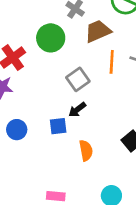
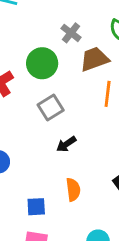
gray square: (78, 79) -> (51, 108), moved
blue square: (58, 126) -> (36, 207), moved

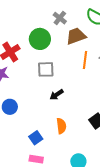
gray square: (51, 108) -> (46, 69), turned 30
blue square: (36, 207) -> (36, 138), turned -32

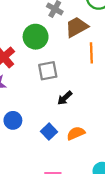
orange semicircle: (61, 126) -> (76, 133), turned -98
blue square: (36, 138) -> (49, 132), moved

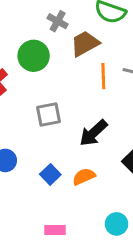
gray square: (48, 71) -> (49, 115), moved
black arrow: (65, 98) -> (93, 133), moved, size x1.5

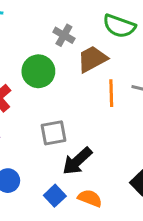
black arrow: (93, 133) -> (77, 161), moved
orange semicircle: (84, 177) -> (90, 198), turned 45

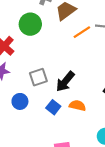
orange line: (111, 93) -> (82, 32), turned 66
gray square: (54, 133) -> (38, 77), moved

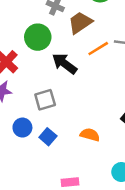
black arrow: (65, 82) -> (65, 64), moved, turned 85
blue square: (53, 107) -> (48, 137), moved

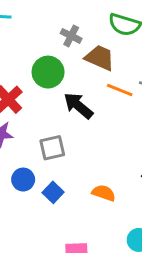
brown trapezoid: (80, 23) -> (100, 58), turned 55
orange line: (98, 49) -> (120, 90), turned 50

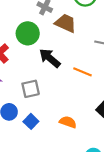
orange line: (120, 90) -> (83, 72), moved

